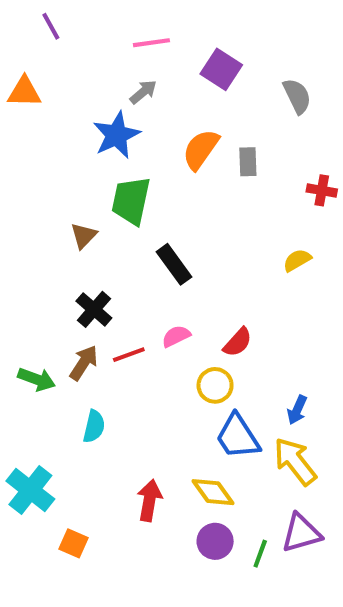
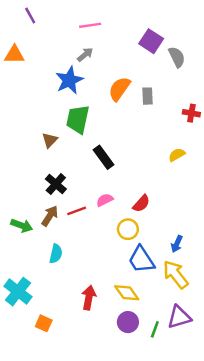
purple square: (221, 69) -> (151, 41), moved

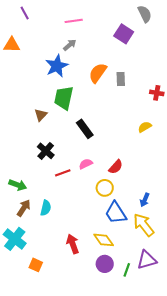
gray semicircle: (177, 57) -> (145, 14), moved
brown arrow: (50, 216) -> (24, 208), moved
red arrow: (89, 298) -> (73, 244), turned -30

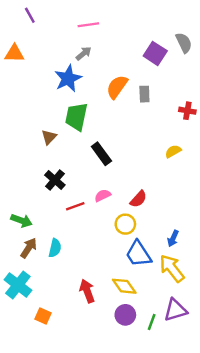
gray semicircle: (145, 14) -> (184, 43), moved
purple square: (124, 34) -> (155, 53), moved

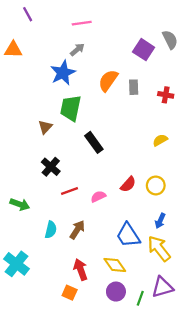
red cross: (187, 111) -> (166, 95), moved
pink semicircle: (103, 195) -> (98, 197), moved
yellow circle: (125, 224) -> (156, 185), moved
brown arrow: (29, 248) -> (77, 230), moved
orange square: (43, 316) -> (70, 293), moved

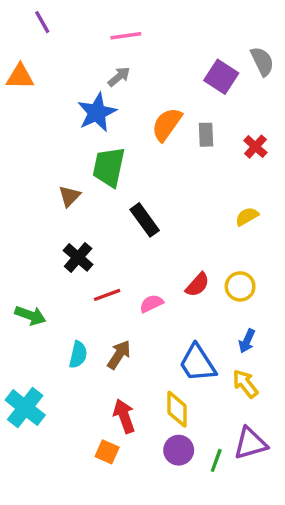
red cross: (166, 95) -> (255, 147), turned 32
yellow arrow: (159, 248) -> (245, 384), size x0.7
yellow diamond: (115, 265) -> (177, 409), turned 35

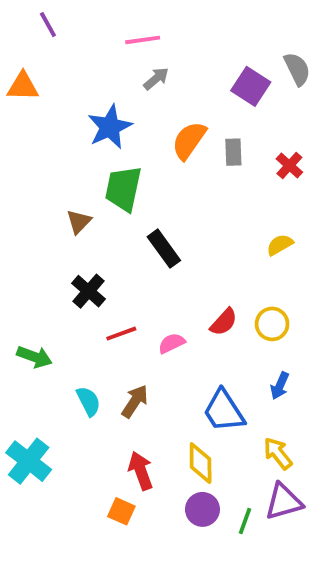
gray arrow: (119, 77) -> (156, 79), moved
cyan semicircle: (78, 355) -> (89, 401), turned -40
yellow arrow: (245, 384) -> (278, 453), moved

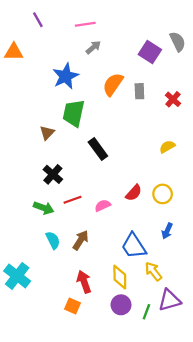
purple line: (48, 25) -> (38, 20), moved
green arrow: (34, 357) -> (44, 208), moved
yellow arrow: (278, 453) -> (153, 271), moved

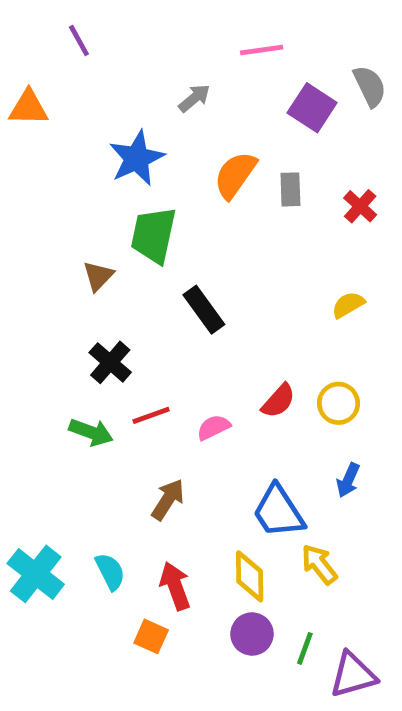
pink line: (85, 24) -> (262, 50), moved
cyan semicircle: (53, 240) -> (110, 572), moved
purple triangle: (169, 300) -> (353, 675), moved

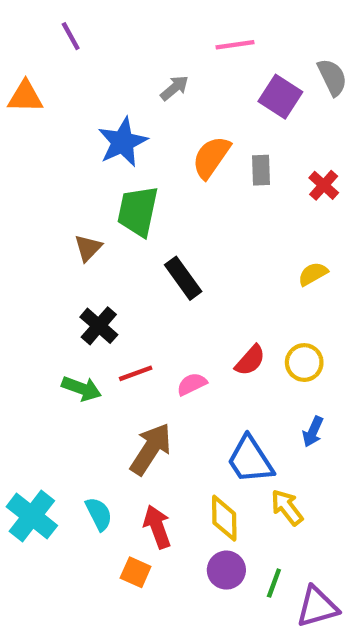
brown arrow: (168, 499) -> (151, 449), size x1.4

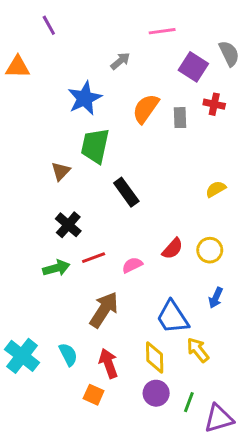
red cross: (324, 185) -> (214, 104), moved, turned -30
green arrow: (82, 388) -> (56, 268), turned -35

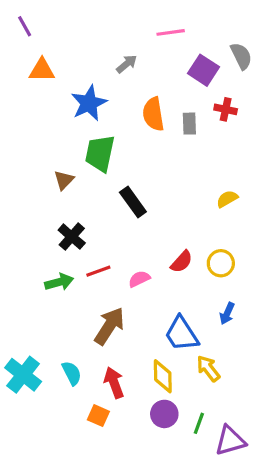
purple line: (49, 25) -> (25, 26), moved
orange triangle: (18, 67) -> (42, 70), moved
orange semicircle: (146, 109) -> (153, 114), turned -44

